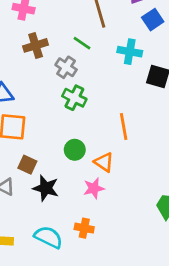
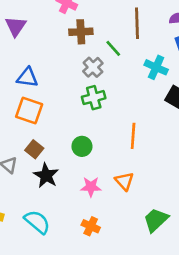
brown cross: (36, 45) -> (81, 32), moved
green cross: (74, 98) -> (94, 98), turned 35
orange triangle: (104, 162) -> (124, 181), moved
orange cross: (84, 228) -> (91, 226), moved

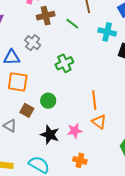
gray cross: (93, 67) -> (33, 43), moved
orange line: (133, 136) -> (94, 100), moved
green circle: (82, 146) -> (48, 101), moved
black star: (46, 175) -> (50, 135), moved

